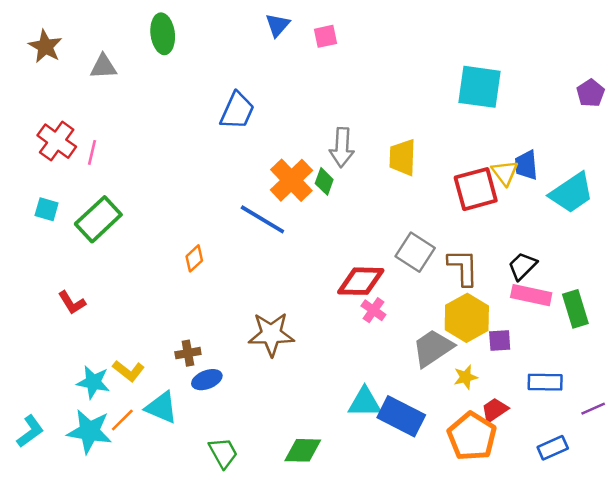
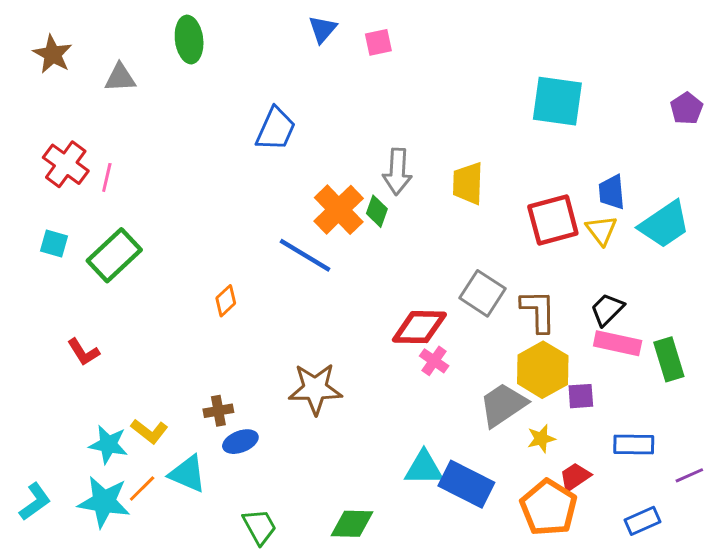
yellow triangle: (505, 173) -> (601, 230), moved

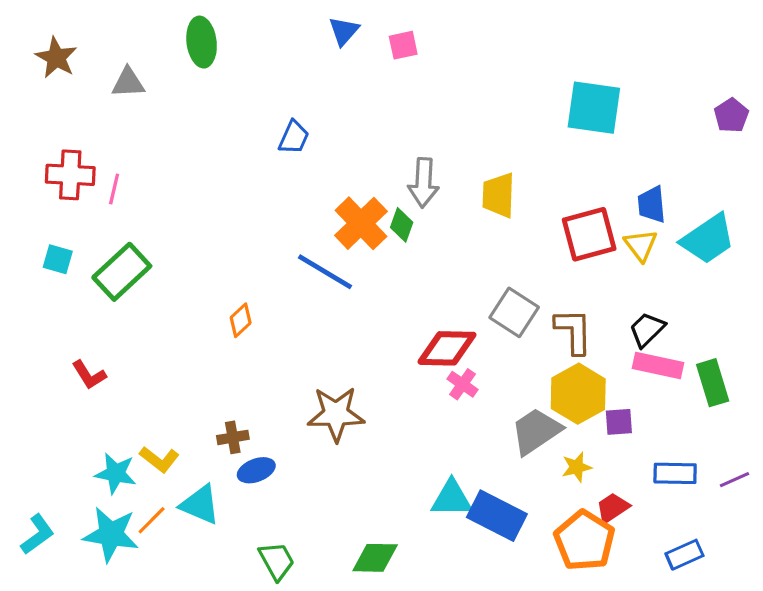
blue trapezoid: (276, 129) -> (294, 137), size x0.7
red cross: (66, 164) -> (70, 175), turned -33
purple line: (689, 475) -> (734, 480), moved

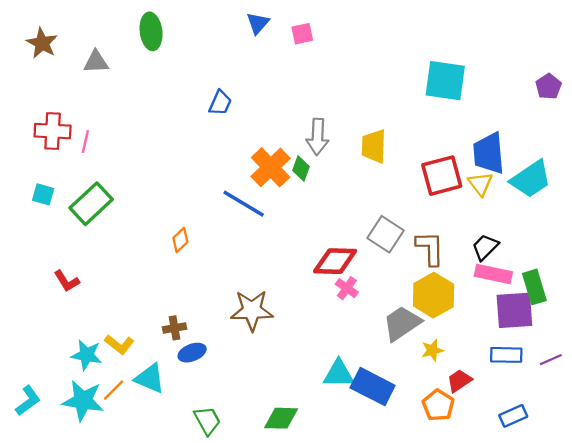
blue trapezoid: (652, 205) -> (489, 153), size x1.5
purple square: (619, 422) -> (514, 310), moved, size x1.8
orange pentagon: (584, 541) -> (438, 405), size x0.7

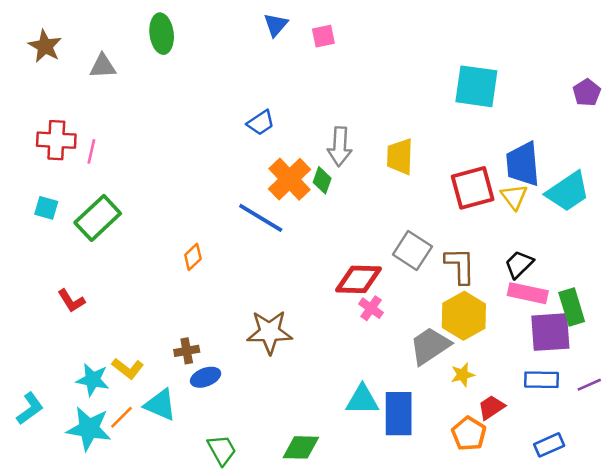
blue trapezoid: (220, 103) -> (261, 123), moved, turned 32
blue rectangle: (373, 387) -> (399, 414), turned 63
cyan L-shape: (28, 401) -> (30, 409), moved

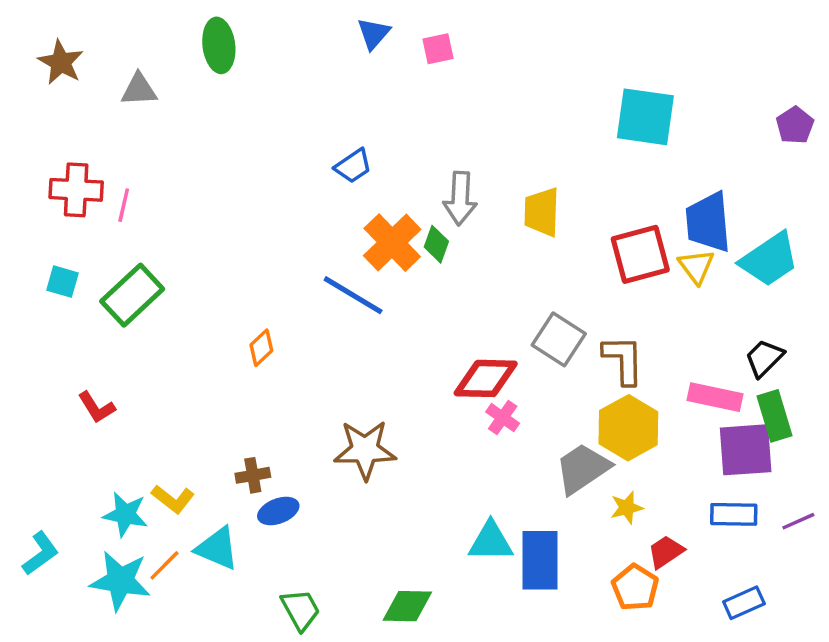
black trapezoid: (519, 264) -> (764, 358), moved

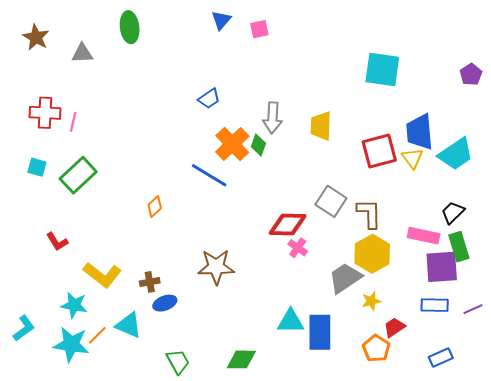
yellow L-shape: (173, 499) -> (102, 275), moved, size x1.5

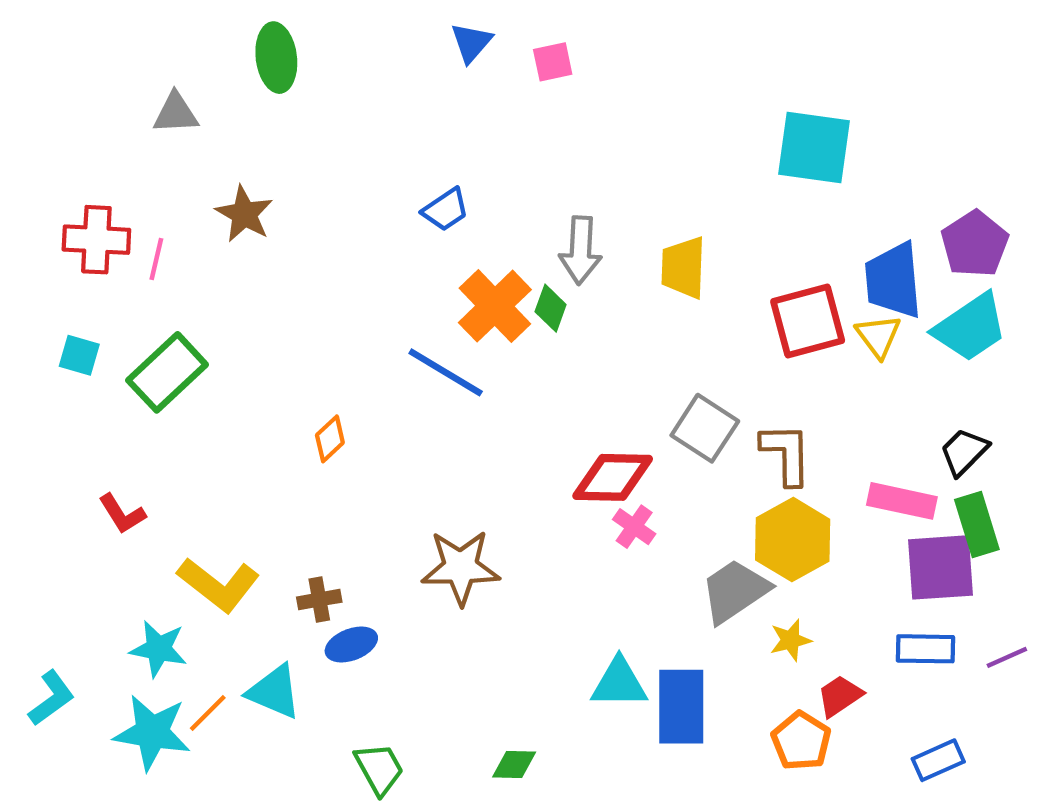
brown star: (36, 37) -> (244, 214), moved
purple pentagon: (471, 75) -> (975, 244), moved, size x1.4
green diamond: (241, 359) -> (514, 764), size x0.7

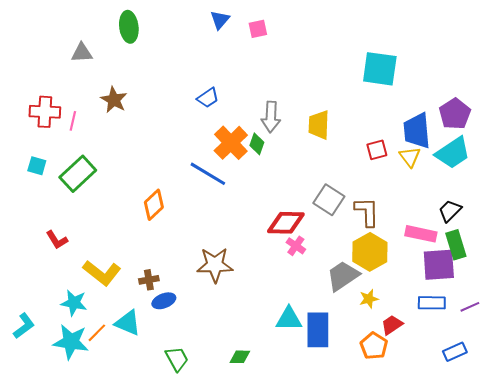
red square: (808, 321) -> (377, 150), size x0.6
orange diamond: (330, 439) -> (154, 205), size x1.4
blue rectangle: (938, 760) -> (455, 352), moved

